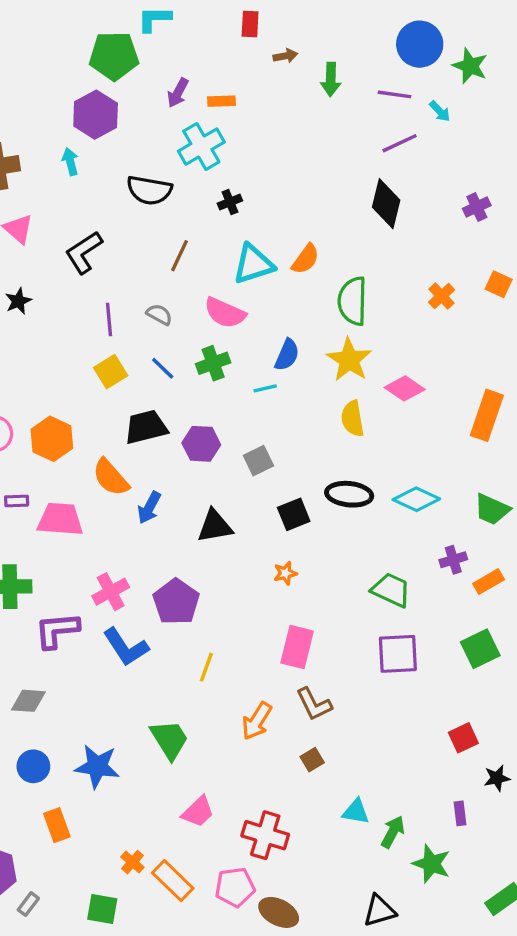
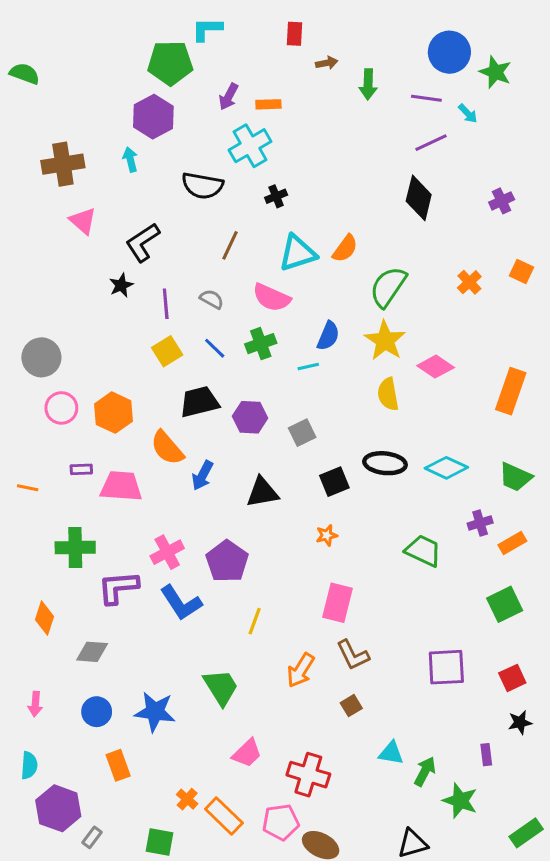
black star: (18, 301) -> (121, 285), moved
green semicircle: (353, 301) -> (388, 287), turned 33
purple square: (398, 654) -> (446, 667), moved
red square: (463, 738) -> (512, 678), moved

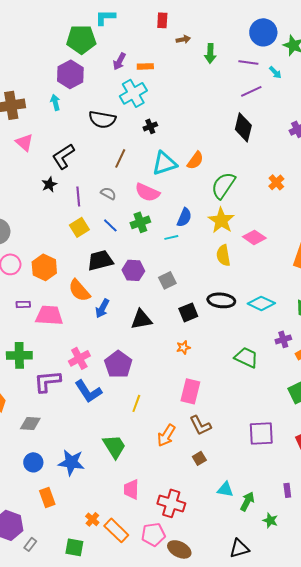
pink trapezoid: (247, 753) -> (131, 489), turned 135
green star: (460, 801) -> (270, 520), size x0.7

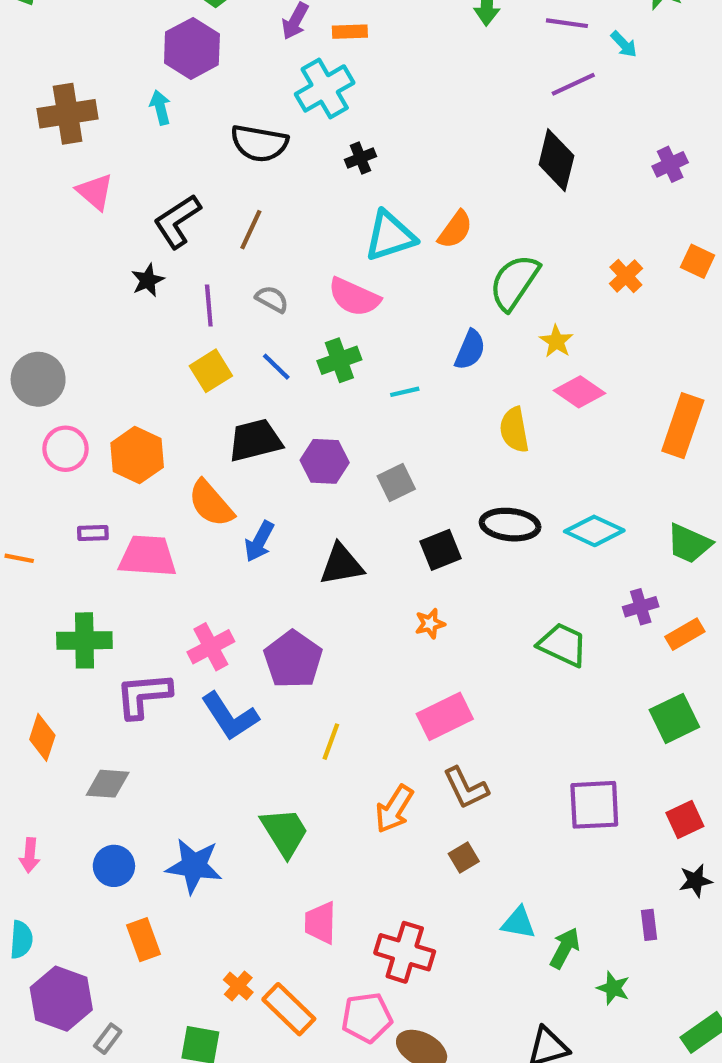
brown line: (120, 158) -> (251, 230), moved
blue semicircle: (184, 217) -> (470, 350), moved
yellow star: (221, 220) -> (556, 341), moved, size x0.6
pink rectangle: (190, 391) -> (445, 716), turned 50

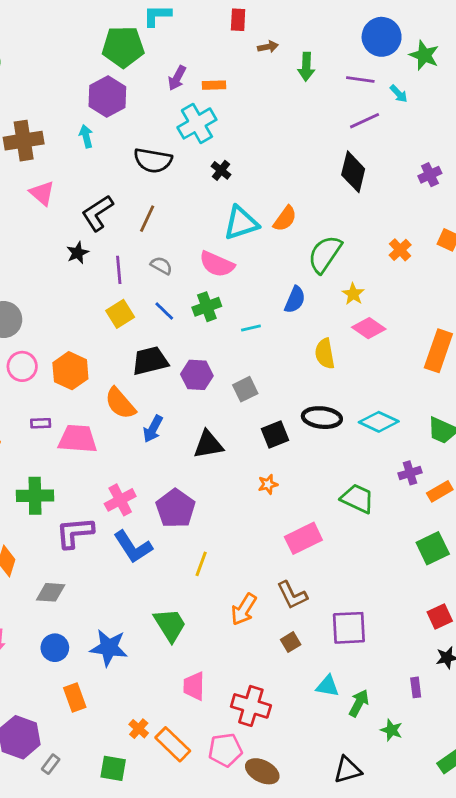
black cross: (360, 158) -> (221, 170), turned -30
pink rectangle: (445, 716) -> (303, 538), moved
purple square: (594, 805) -> (349, 628), moved

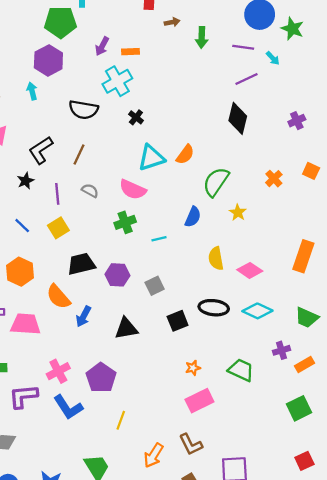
blue line: (164, 311) -> (22, 226), moved
pink diamond: (369, 328) -> (250, 270), moved
orange star: (268, 484) -> (193, 368), moved

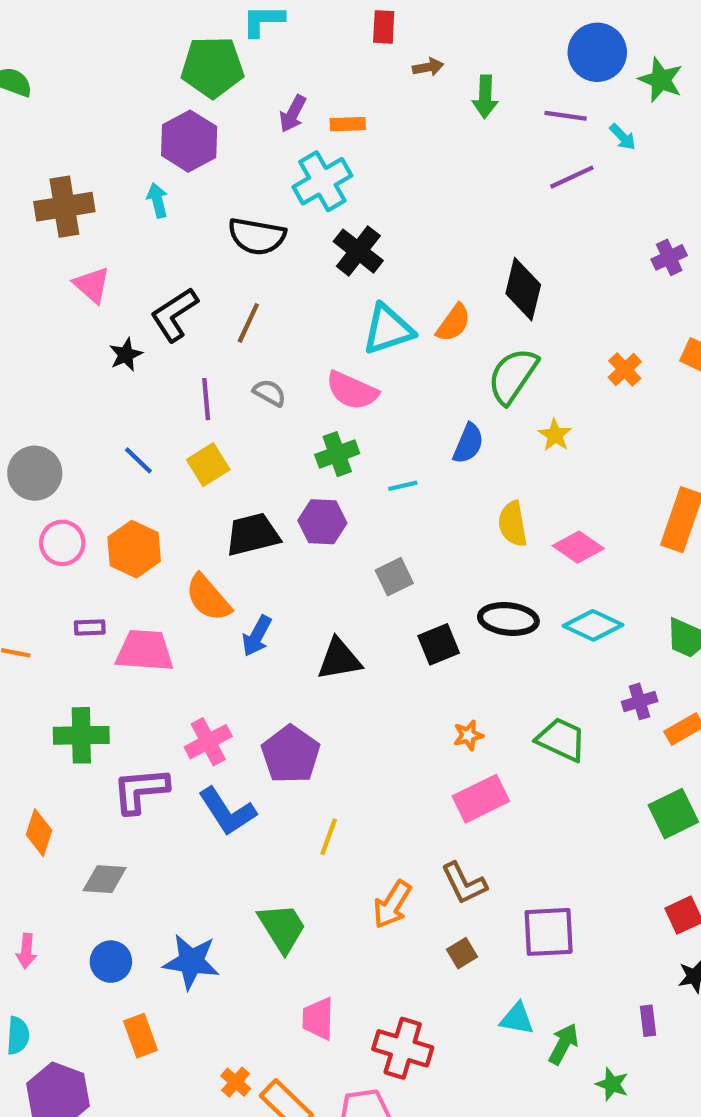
black cross: (136, 117) -> (358, 251), size x1.6
black diamond: (238, 118) -> (523, 289), moved
black star: (25, 181) -> (126, 355), moved
purple hexagon: (117, 275) -> (322, 522), moved

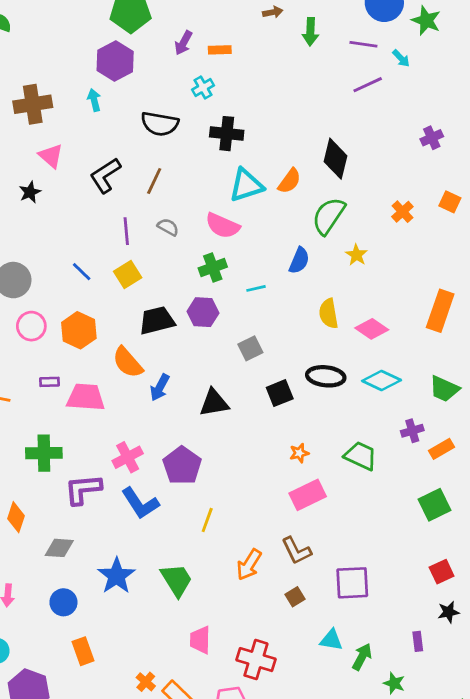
cyan cross: (322, 181) -> (203, 88), size x0.6
black cross: (358, 251) -> (227, 134), turned -32
black star: (126, 355) -> (30, 192), moved
blue star: (191, 962) -> (116, 576), moved, turned 30

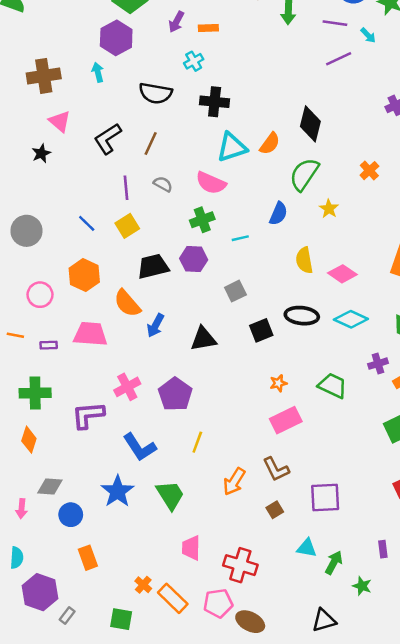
pink circle: (31, 326) -> (40, 295), moved
purple rectangle: (50, 382) -> (49, 345), moved
green cross: (44, 453) -> (35, 393), moved
blue L-shape: (140, 503) -> (140, 447), moved
gray diamond: (59, 548) -> (50, 486), moved

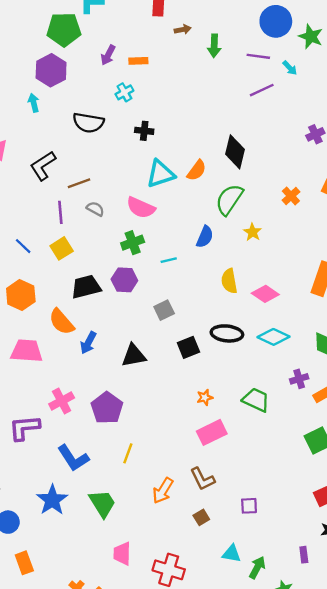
black cross: (215, 102) -> (144, 131), size x0.7
brown line: (151, 144) -> (79, 183), moved, turned 45
purple square: (325, 497) -> (249, 506), size x0.6

